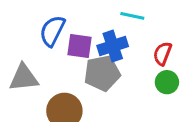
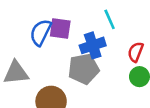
cyan line: (132, 16) -> (110, 19), turned 54
purple square: (79, 46) -> (60, 29), moved

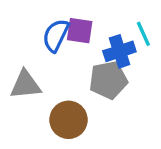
cyan line: (110, 19) -> (143, 34), moved

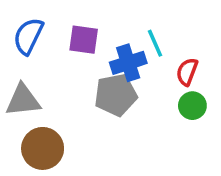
blue semicircle: (56, 35) -> (28, 36), moved
brown circle: (69, 120) -> (43, 148), moved

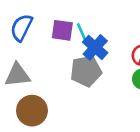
cyan line: (155, 43) -> (82, 33), moved
blue cross: (128, 63) -> (95, 47), turned -30

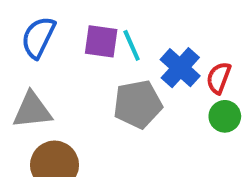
blue cross: (95, 47) -> (180, 68), moved

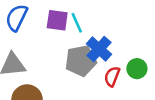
blue cross: (180, 68) -> (99, 49), moved
red semicircle: (219, 78) -> (112, 76), moved

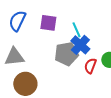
cyan line: (77, 23) -> (76, 30), moved

